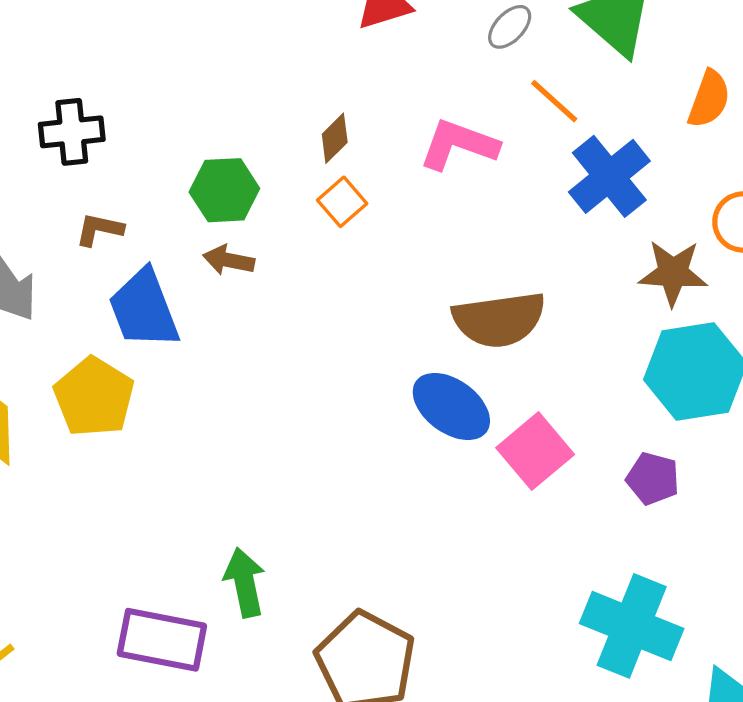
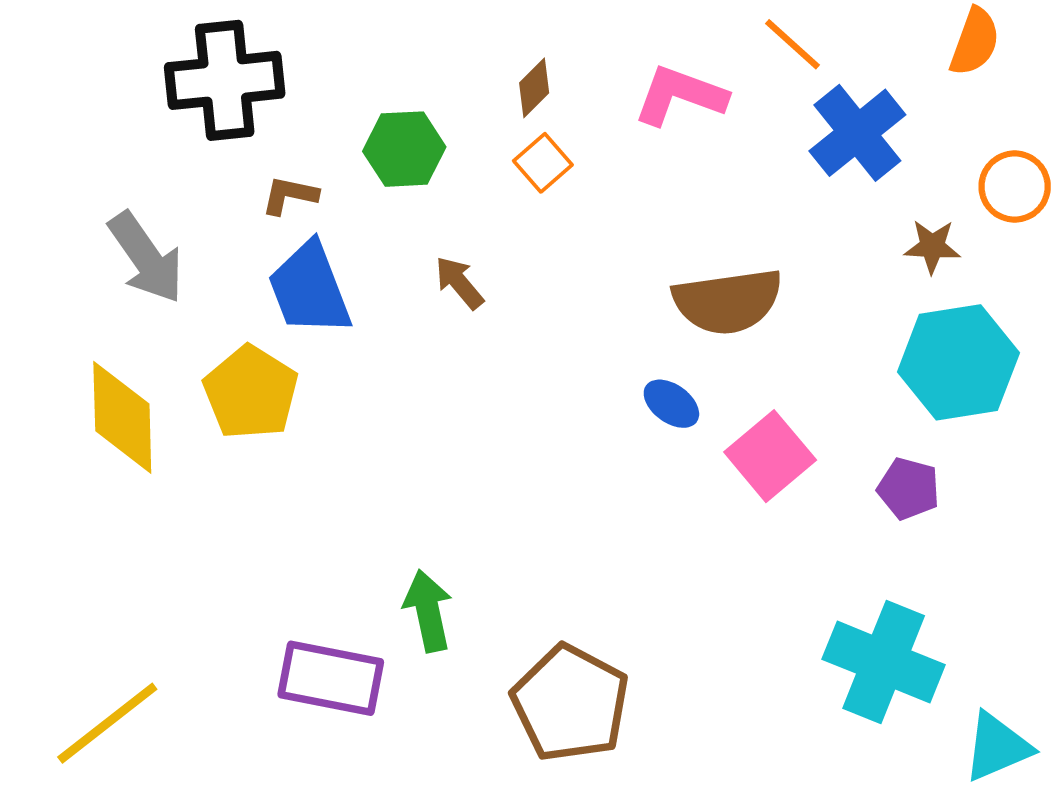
black cross: (72, 132) -> (225, 80), size x1.5
brown L-shape: (99, 229) -> (290, 195), moved
brown arrow: (229, 260) -> (459, 283), moved, turned 39
brown star: (673, 273) -> (932, 246), size x0.7
blue ellipse: (451, 406) -> (671, 404), size x0.6

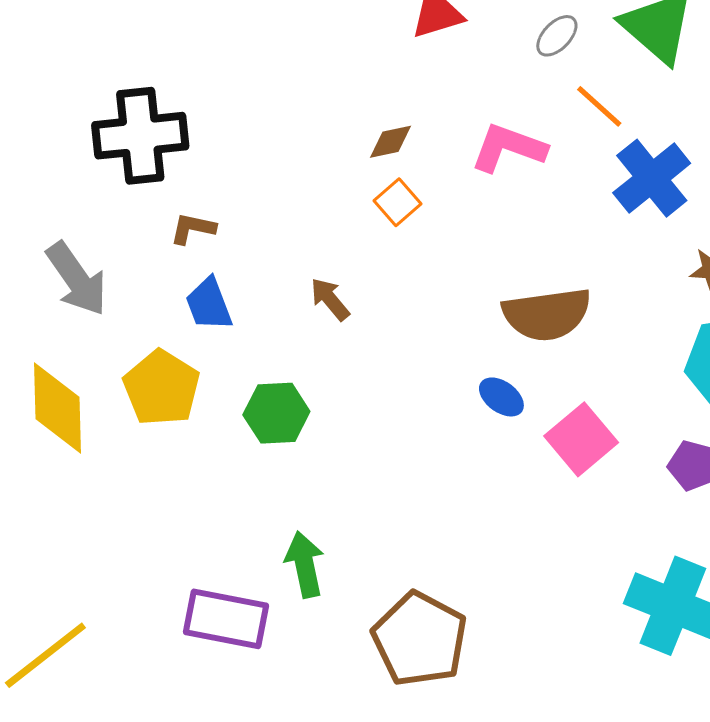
brown diamond: (534, 88) -> (390, 142), turned 33
green hexagon: (404, 149) -> (276, 413), moved
blue trapezoid: (310, 289) -> (209, 304), size x0.7

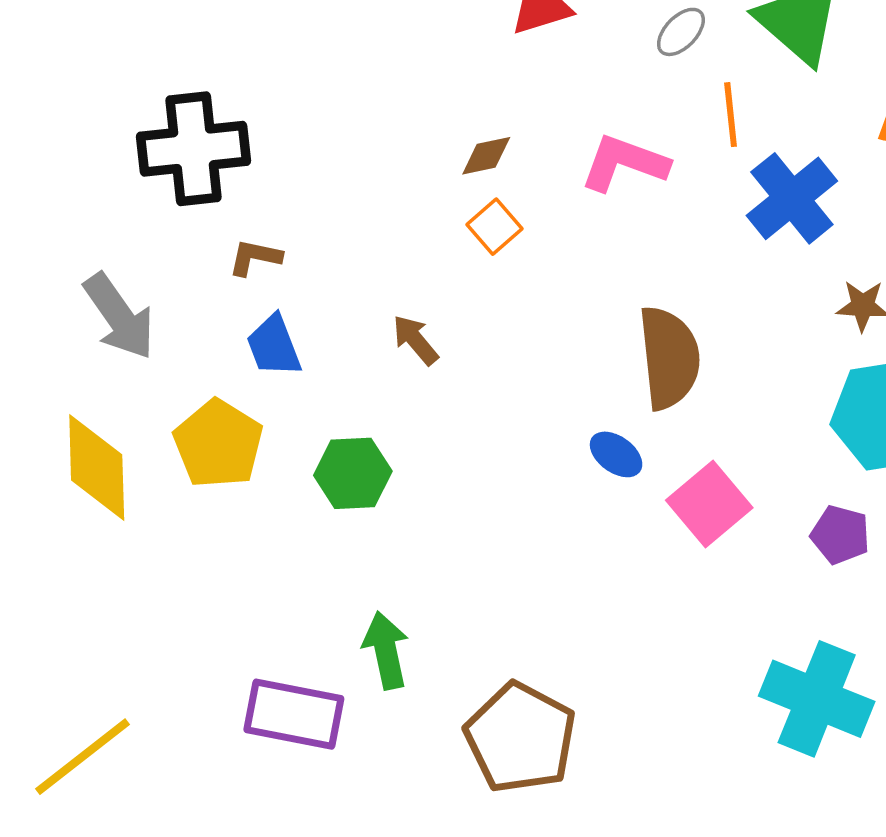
orange line: (599, 106) -> (731, 115), turned 42
brown semicircle: (547, 314) -> (669, 358), turned -88

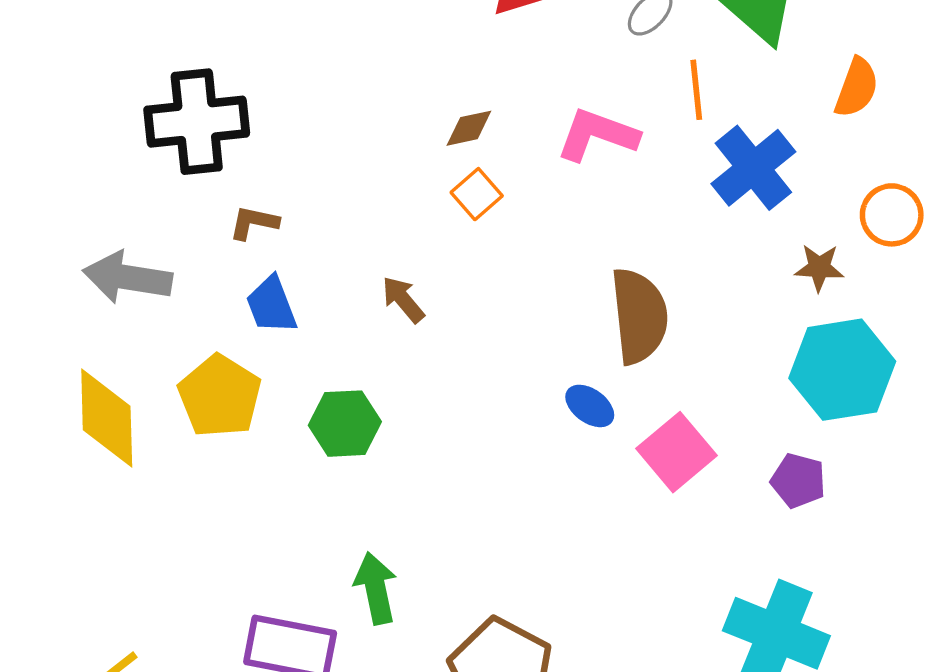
gray arrow: (119, 316) -> (128, 278), turned 134

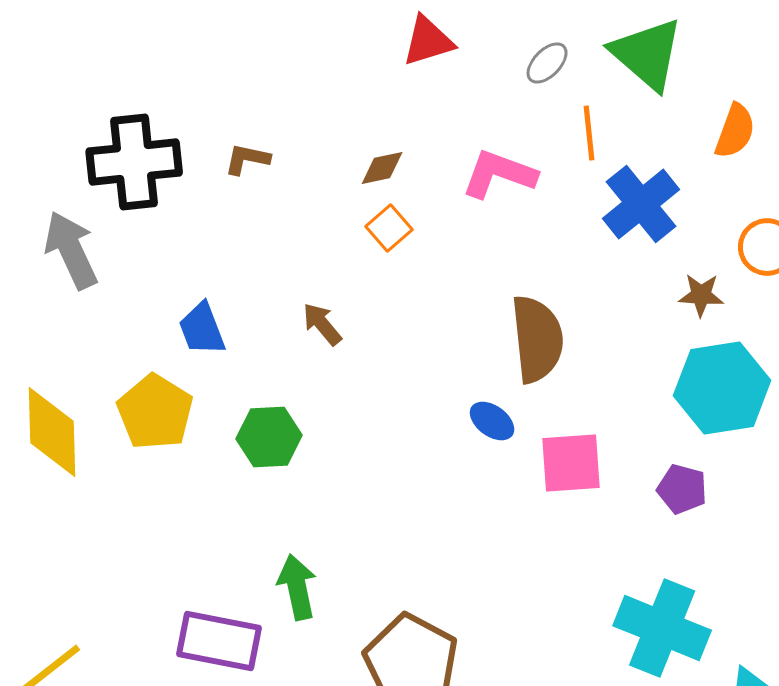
brown L-shape: (254, 223) -> (247, 159), moved
gray arrow: (128, 278) -> (71, 250), moved, turned 56
pink square: (676, 452) -> (571, 463), turned 36

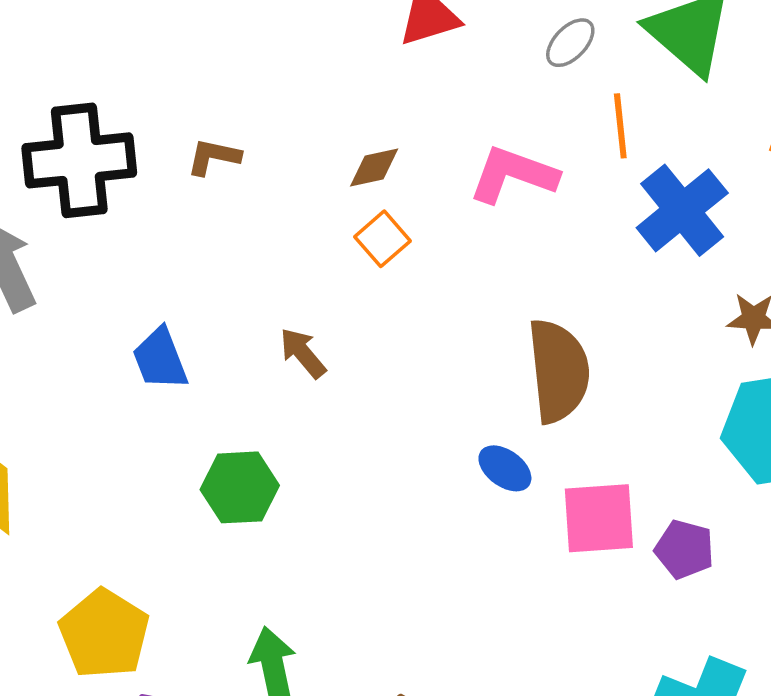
yellow pentagon: (155, 412) -> (104, 634), moved
purple pentagon: (682, 489) -> (685, 549), moved

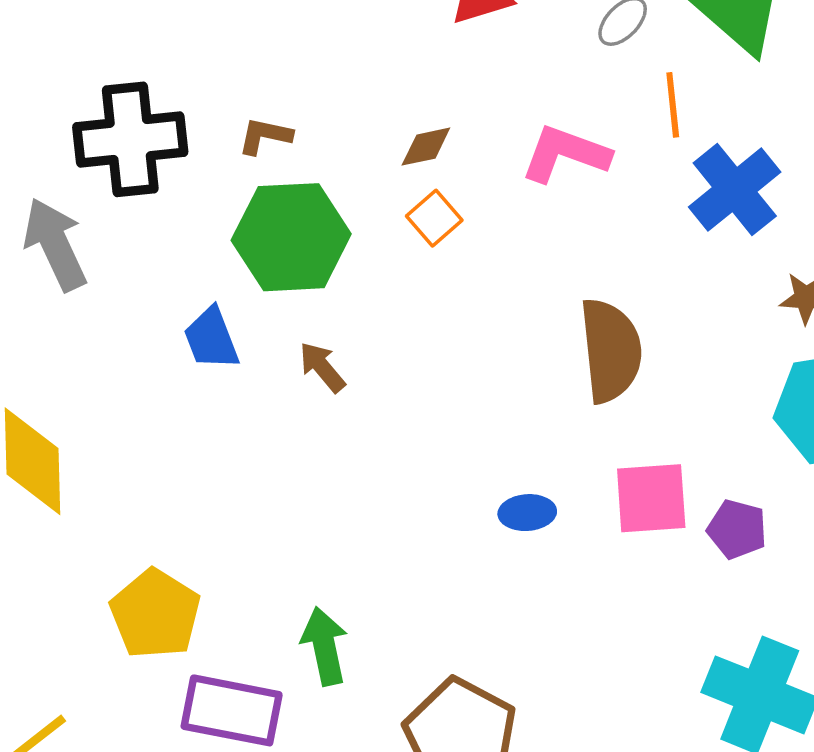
brown arrow: (303, 353) -> (322, 367), moved
blue ellipse: (505, 468) -> (527, 513), moved, turned -40
green hexagon: (240, 487) -> (291, 237), moved, size x1.5

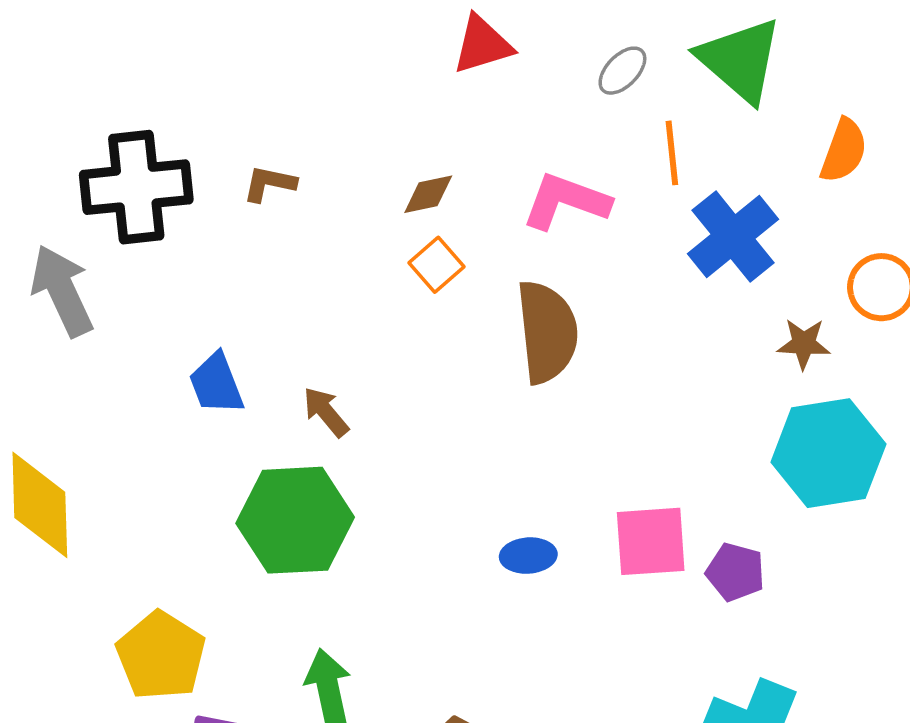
green hexagon: (291, 237) -> (295, 520), moved
brown semicircle: (611, 350) -> (547, 332), moved

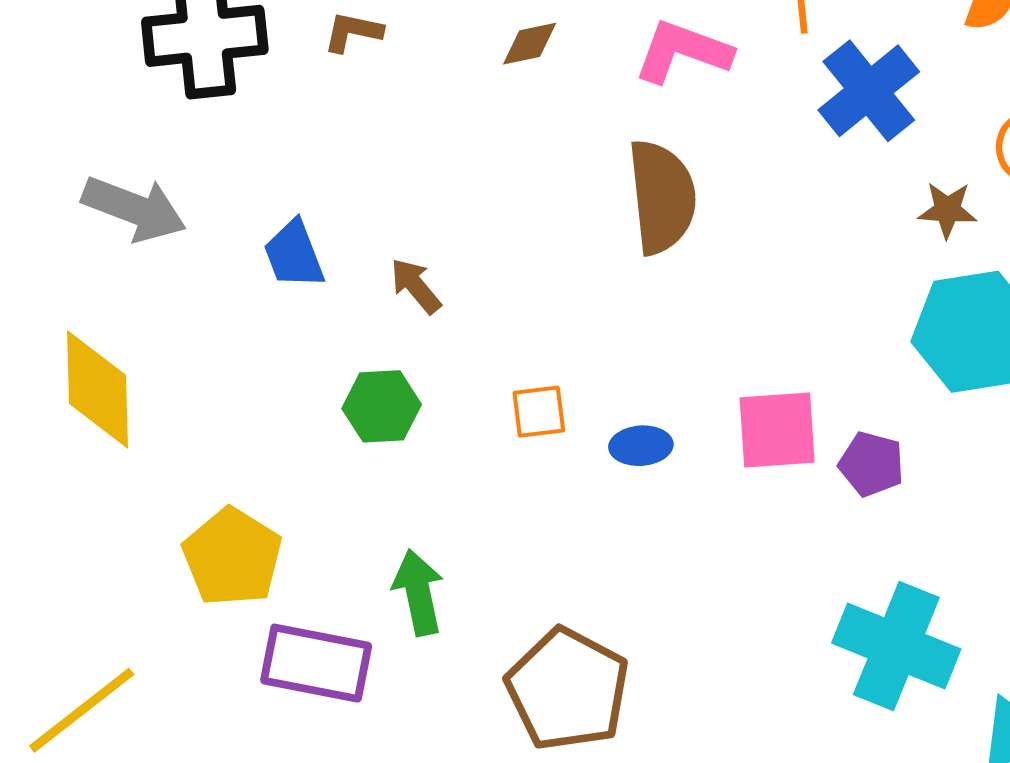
orange square: (436, 265) -> (539, 412), moved, turned 34
gray arrow: (62, 291) -> (134, 209), moved, turned 136
green hexagon: (295, 520) -> (382, 406), size x0.6

